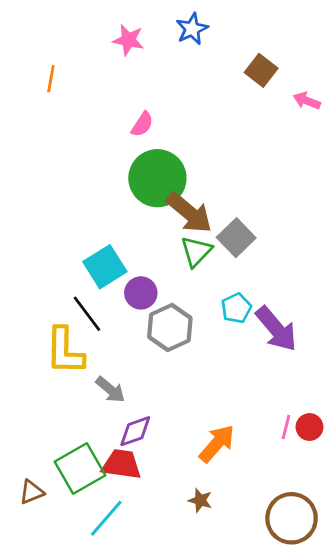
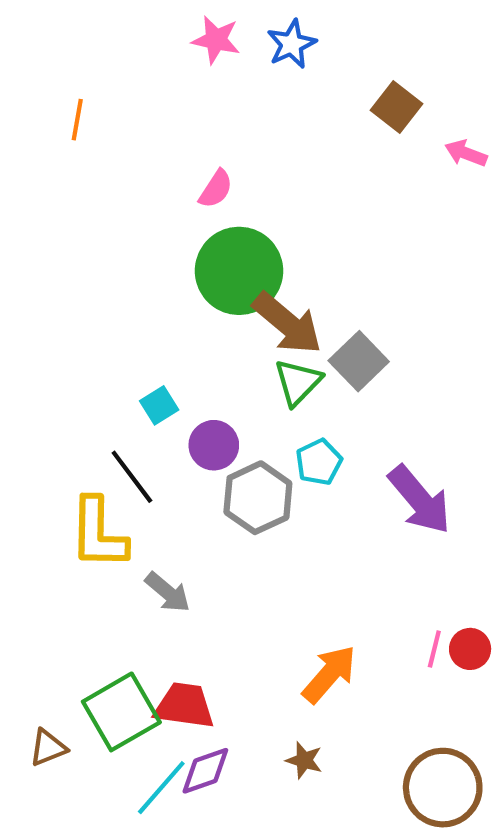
pink star: (128, 40) -> (216, 40), moved
cyan square: (105, 267) -> (159, 405), size x0.6
cyan pentagon: (236, 308) -> (319, 462), moved
purple diamond: (135, 431) -> (205, 771), moved

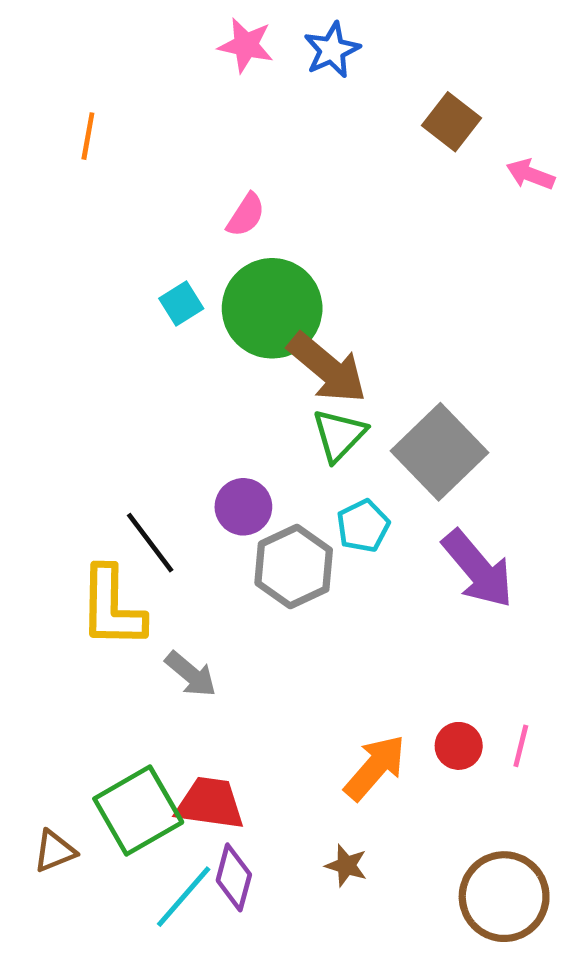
gray square: (359, 361) -> (440, 452), moved, size x1.4
cyan square: (159, 405) -> (181, 303), moved
pink line: (434, 649) -> (521, 746), moved
red circle: (470, 649) -> (459, 746), moved
purple diamond: (205, 771) -> (234, 877), turned -56

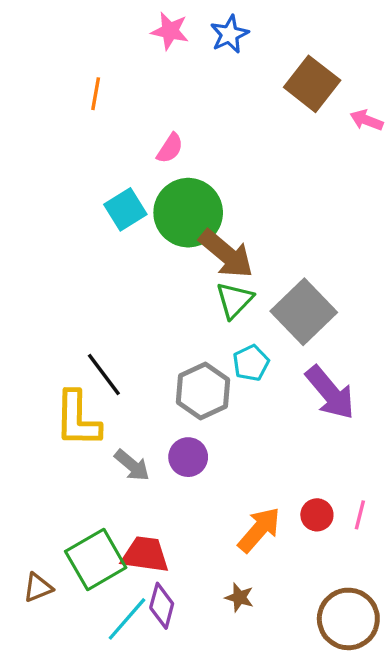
brown square: (451, 122) -> (312, 84), size x1.4
orange line: (88, 136) -> (96, 94), moved
cyan square: (181, 303) -> (125, 209), size x1.4
purple circle: (243, 507) -> (188, 457), moved

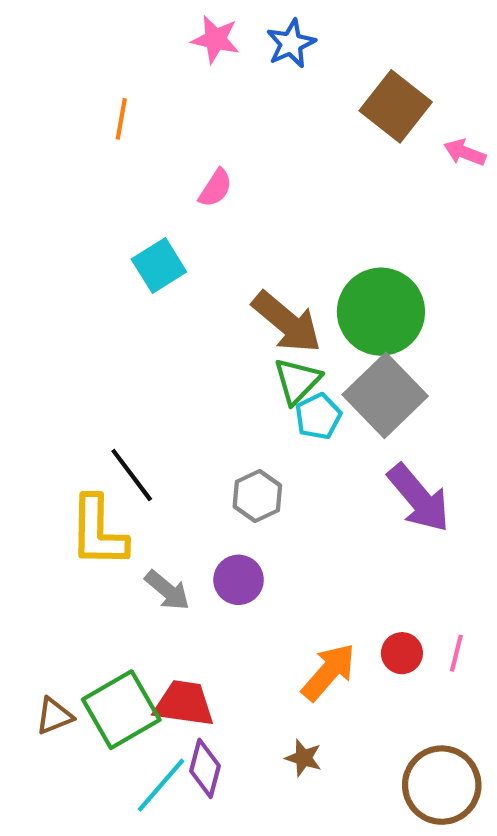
green circle: (188, 213) -> (381, 312), moved
cyan pentagon: (251, 363) -> (318, 416), moved
gray hexagon: (203, 391) -> (257, 496), size x0.7
brown triangle: (38, 588) -> (54, 716), moved

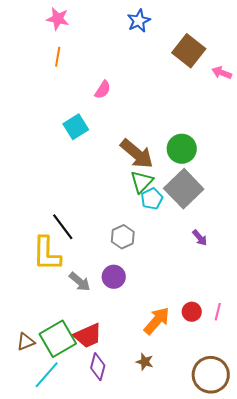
pink star: (215, 39) -> (58, 19), moved
green circle: (381, 312) -> (182, 149), size x0.7
purple arrow: (419, 498) -> (200, 238), size x0.5
red trapezoid: (184, 703) -> (88, 336), turned 148
cyan line: (161, 785) -> (47, 375), moved

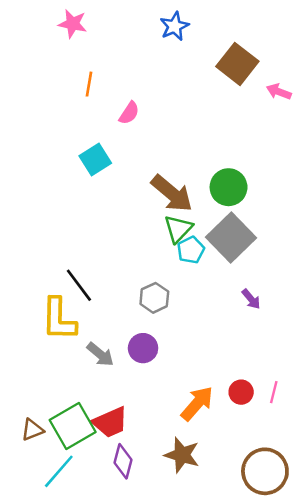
orange line: (58, 57) -> (89, 84), moved
brown star: (145, 362) -> (182, 455), size x1.6

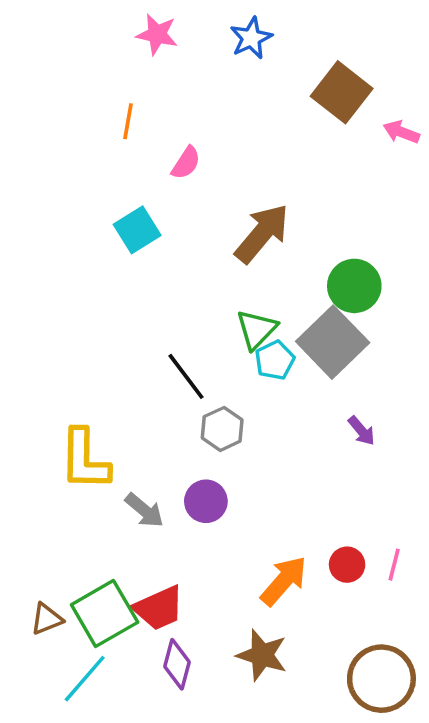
pink star: (73, 24) -> (157, 34), moved
green circle: (229, 187) -> (354, 286), moved
brown arrow: (172, 193) -> (262, 233), moved, turned -90
black line: (79, 285) -> (186, 376), moved

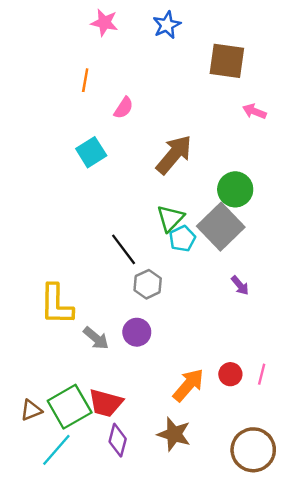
brown square: (342, 92) -> (227, 61), turned -30
pink arrow: (401, 132) -> (254, 111), moved
red trapezoid: (159, 608) -> (106, 403), turned 39

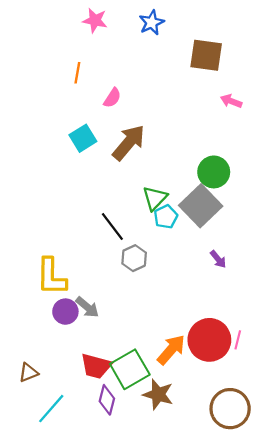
brown arrow: (174, 155) -> (129, 143), moved
purple circle: (137, 332) -> (65, 312), moved
red circle: (230, 374) -> (209, 340), size x2.0
green square: (70, 407) -> (130, 369), moved

